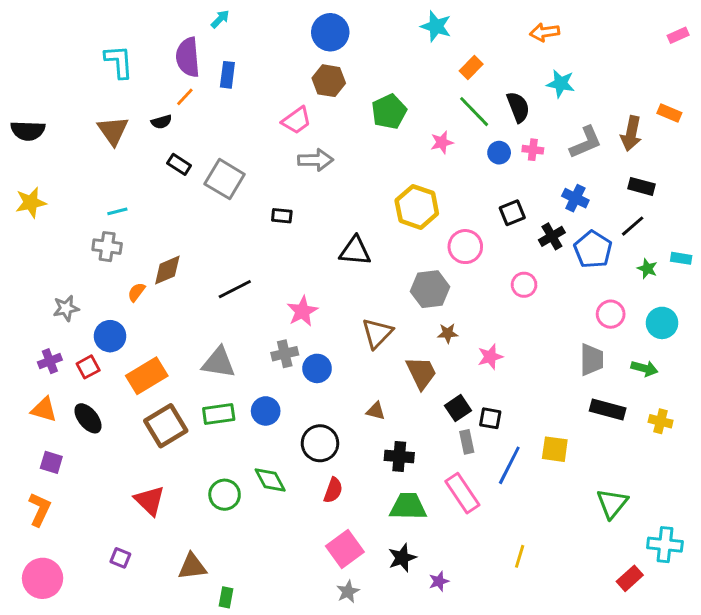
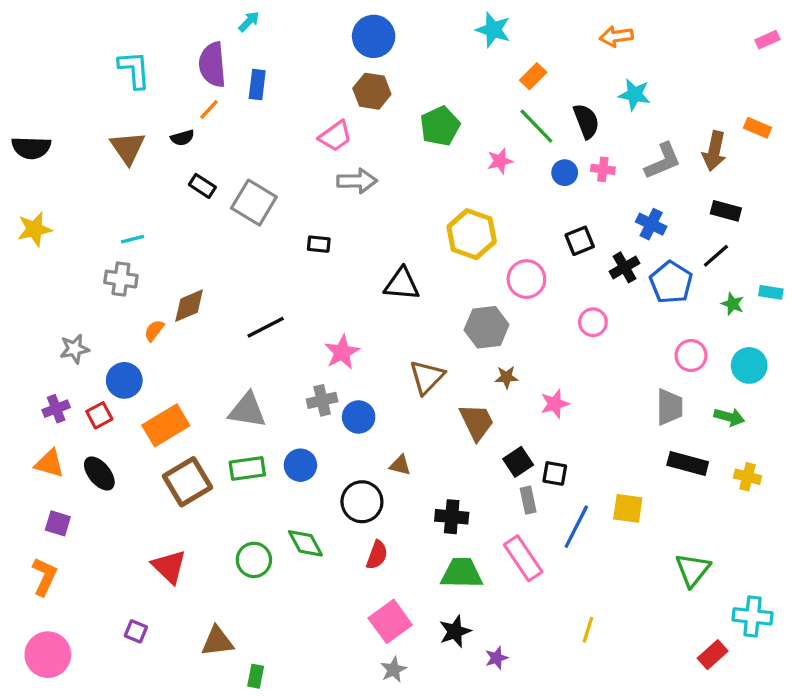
brown triangle: (376, 411) -> (400, 465), moved

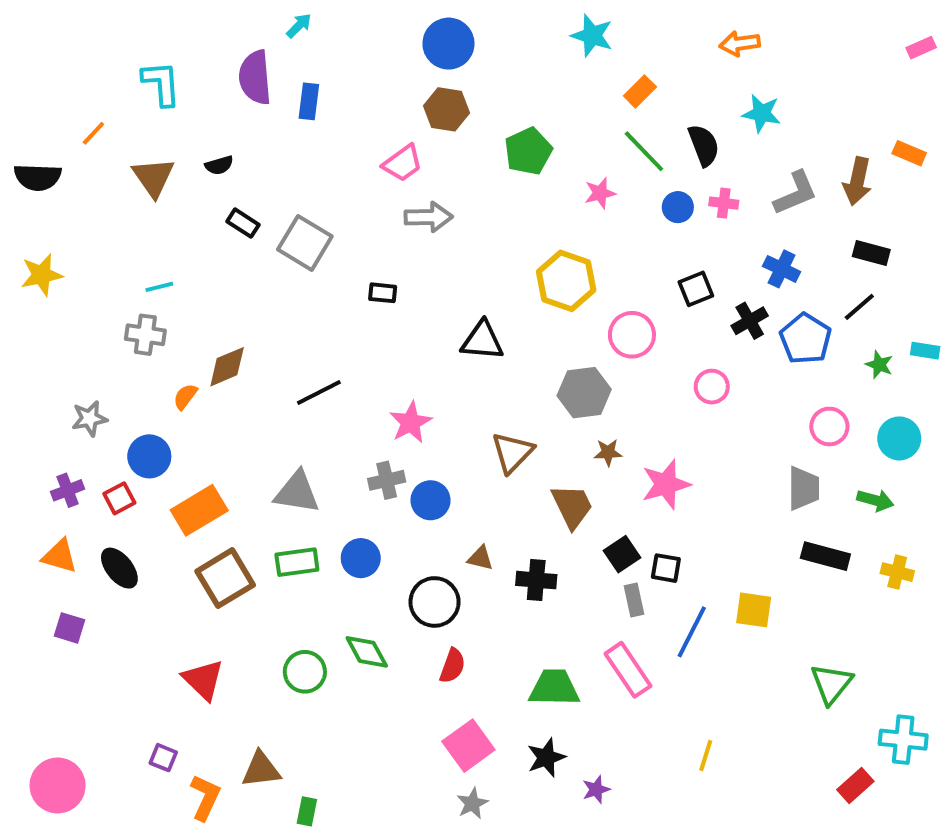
orange line: (209, 110) -> (93, 133), moved
pink star: (555, 404) -> (666, 484), size x1.4
black cross: (452, 517) -> (536, 580), moved
orange L-shape: (44, 577) -> (205, 797), moved

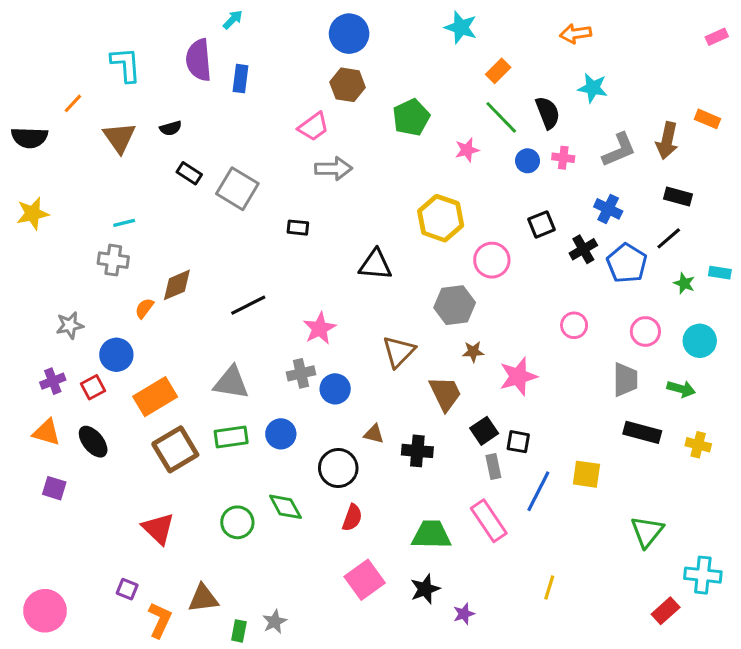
pink circle: (712, 387) -> (574, 325), moved
gray star: (472, 803) -> (275, 622), moved

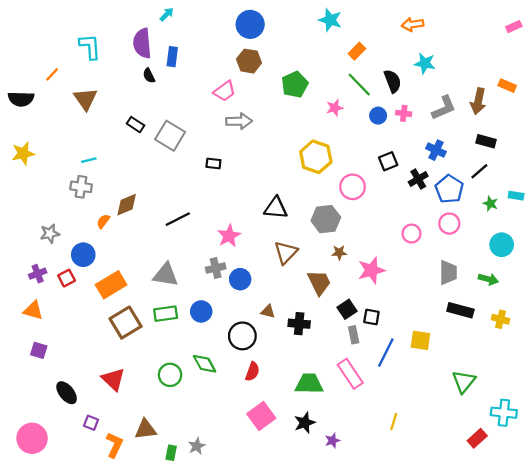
black semicircle: (171, 128) -> (149, 76), moved, turned 80
black triangle: (375, 265) -> (276, 208), moved
pink circle: (645, 331) -> (449, 224), moved
black ellipse: (93, 442) -> (67, 393), moved

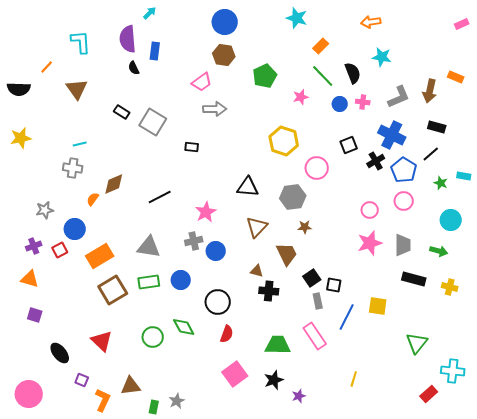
blue cross: (436, 150) -> (392, 135), size x1.5
pink star: (371, 270) -> (370, 243), moved
brown triangle: (268, 311) -> (257, 271), moved

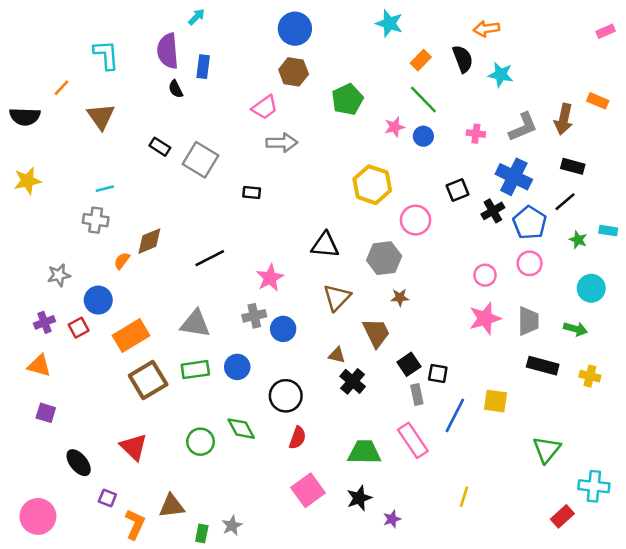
black semicircle: (353, 73) -> (463, 59), moved
blue circle: (340, 104) -> (423, 136), moved
black cross: (269, 291) -> (353, 381), turned 36

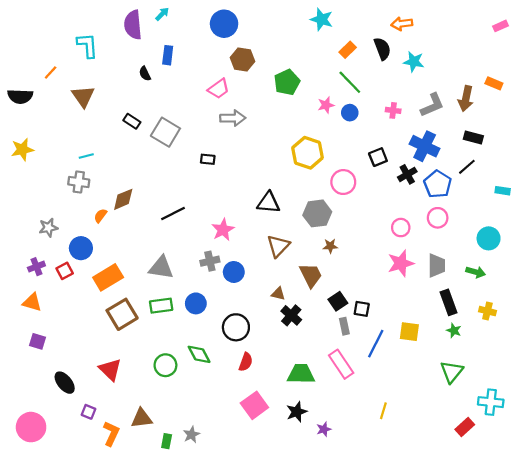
blue circle: (295, 29) -> (224, 24), moved
purple semicircle: (168, 51) -> (133, 25), moved
green star: (578, 240) -> (454, 331), moved
black rectangle: (543, 366) -> (448, 302), turned 55

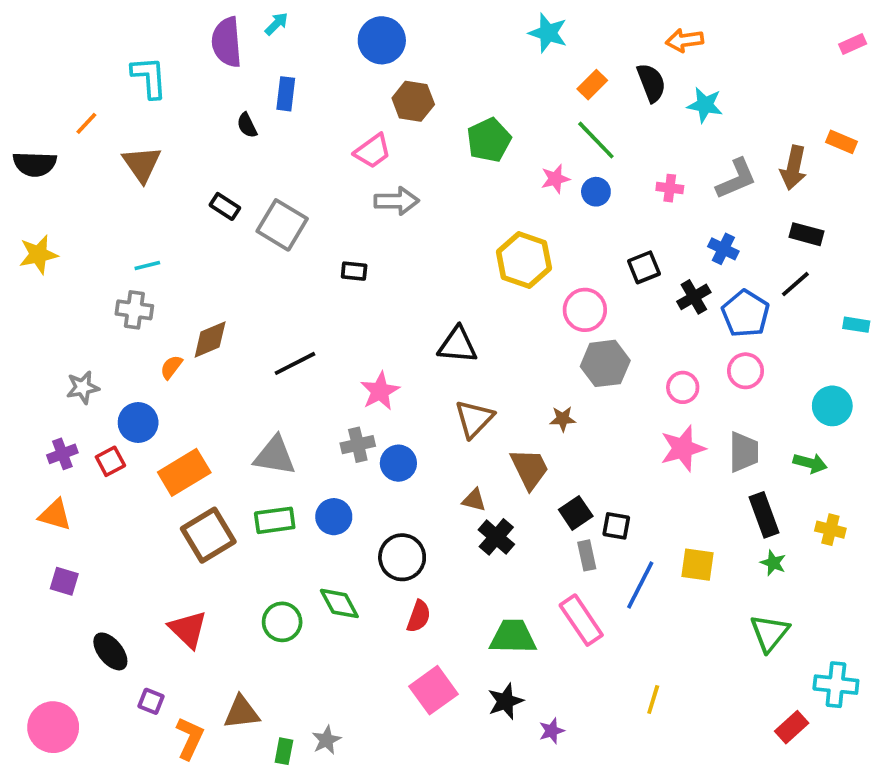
blue cross: (425, 146) -> (723, 249), size x0.6
gray hexagon: (317, 213) -> (605, 363), moved

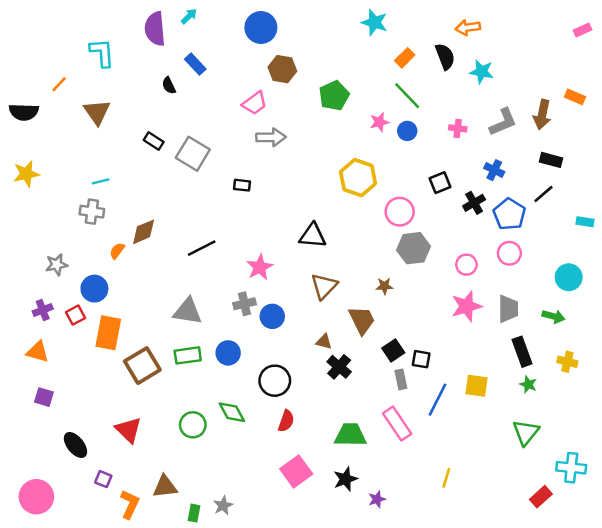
blue rectangle: (286, 94) -> (195, 64), turned -50
orange rectangle: (184, 472) -> (108, 333), moved, turned -48

